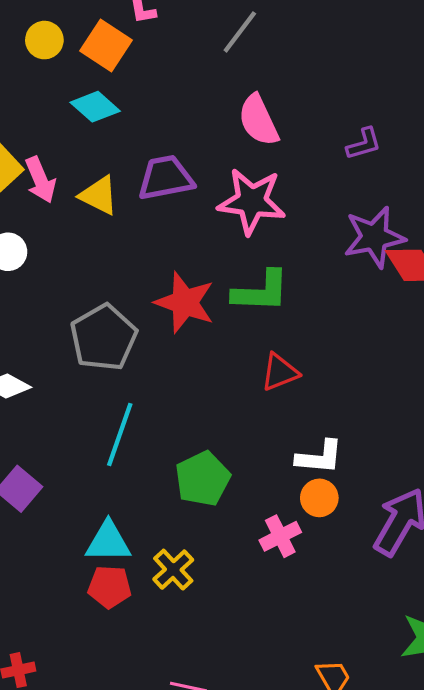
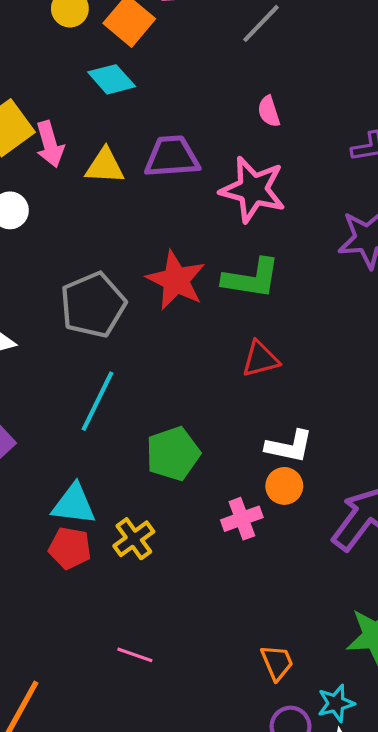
pink semicircle: (258, 120) -> (269, 111), size x0.6
yellow triangle: (99, 195) -> (105, 166), turned -30

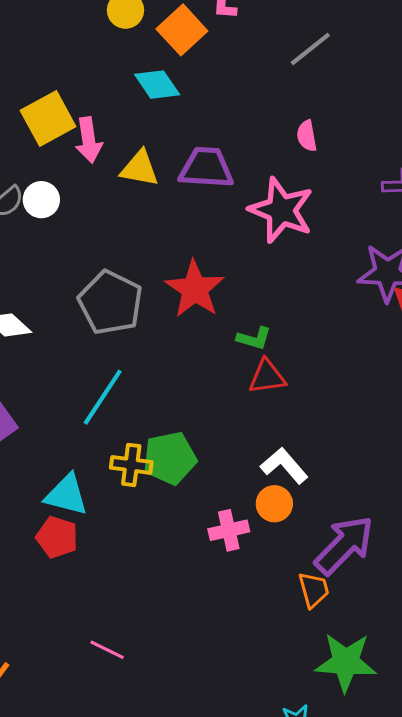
green L-shape: (251, 278) -> (254, 338), moved, size x0.6
gray pentagon: (93, 305) -> (110, 303), turned -30
white L-shape: (289, 446) -> (284, 466), turned -150
yellow cross: (134, 539) -> (131, 465), moved, turned 36
orange trapezoid: (277, 663) -> (314, 590), moved

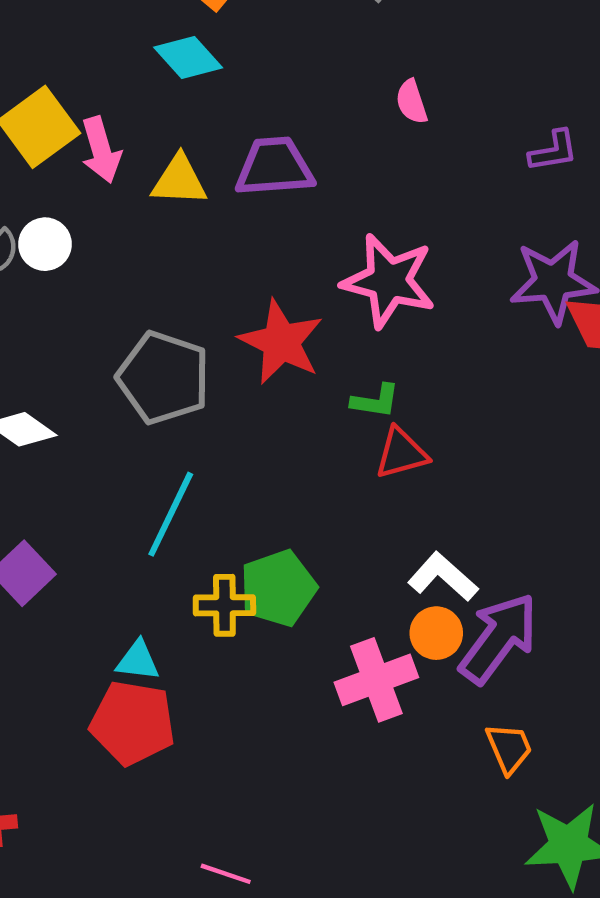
pink star: (281, 210) -> (389, 281), moved
cyan triangle: (66, 495) -> (138, 661), size x0.7
pink cross: (229, 530) -> (376, 680), size x1.4
red pentagon: (57, 537) -> (133, 723), size x1.4
purple arrow: (344, 545) -> (498, 638), moved

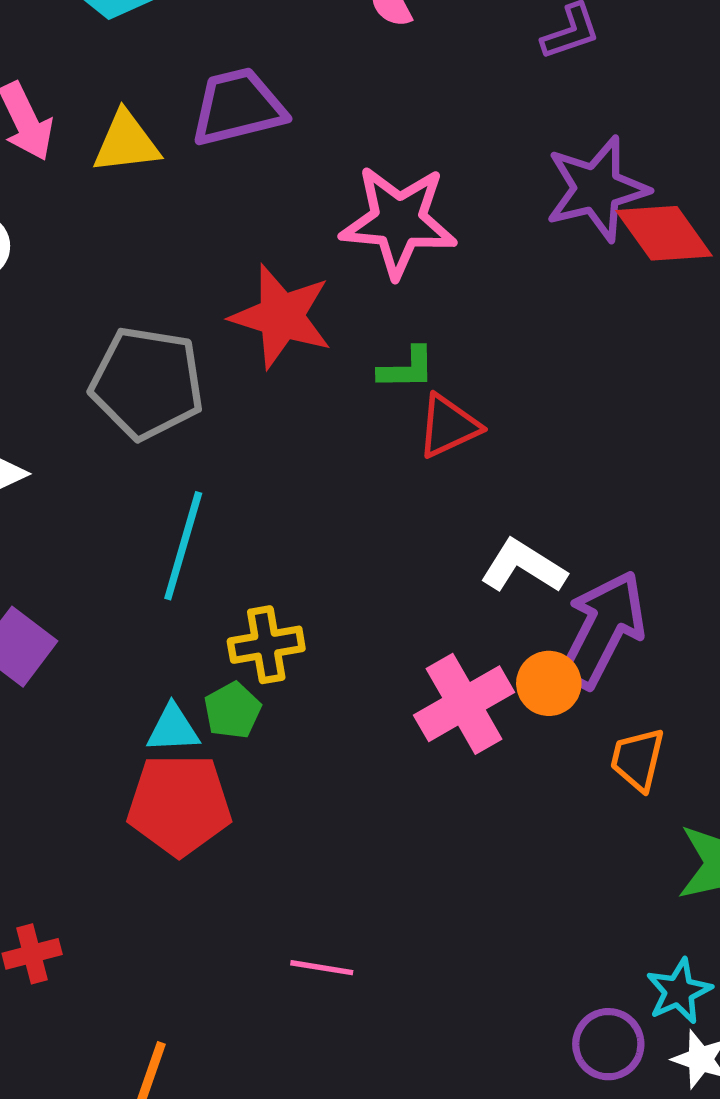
green pentagon: (278, 588) -> (232, 710), moved, size x0.6
orange circle: (436, 633) -> (549, 683), moved
orange trapezoid: (509, 748) -> (637, 759), turned -134

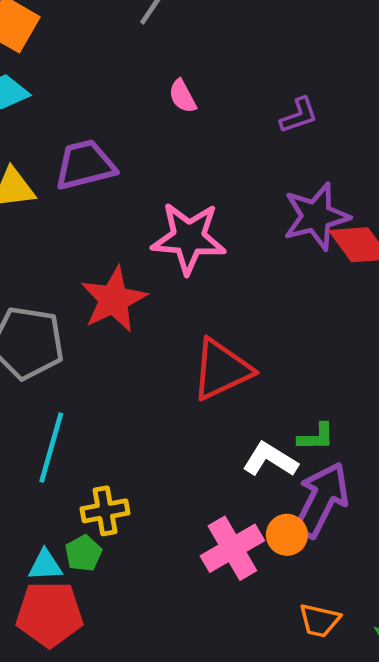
red star: (281, 316) -> (114, 300), turned 30
green L-shape: (407, 368) -> (316, 437), moved
red triangle: (449, 426) -> (222, 370), size x1.5
orange trapezoid: (637, 759) -> (320, 620), moved, turned -90

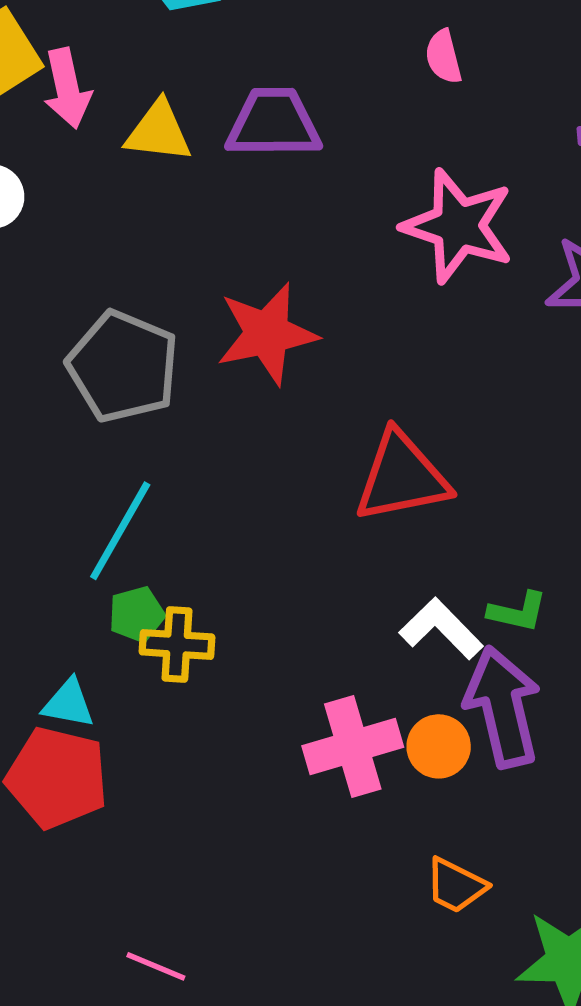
pink star: (189, 238) -> (458, 226), moved
purple arrow: (321, 500) -> (503, 707), turned -54
green pentagon: (83, 553) -> (137, 614), moved

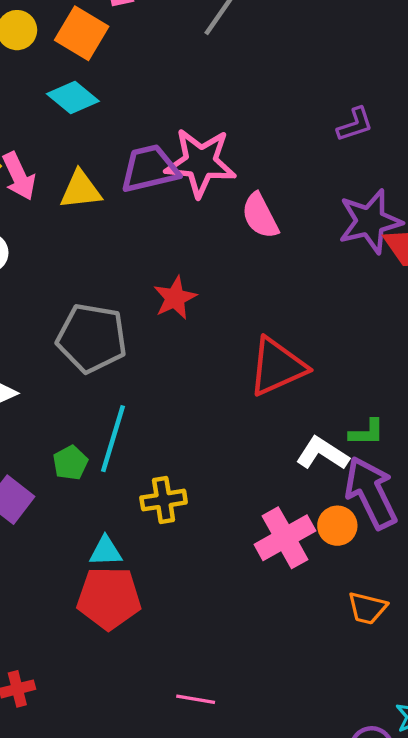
pink semicircle: (443, 57) -> (260, 216), moved, size x1.4
pink star: (458, 226) -> (201, 162), moved
red star: (267, 334) -> (175, 298), size x0.7
green pentagon: (137, 614) -> (70, 463), moved

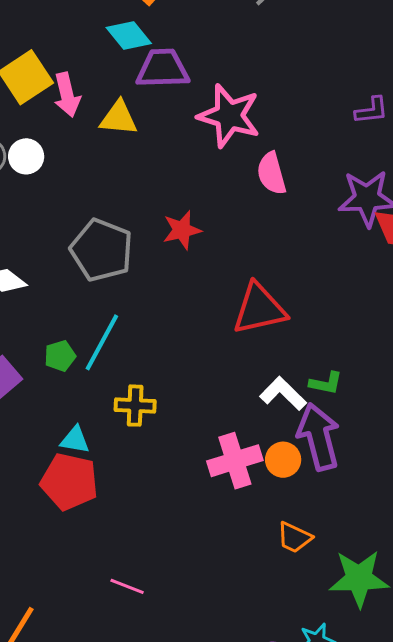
purple trapezoid: (150, 169) -> (163, 69), moved

